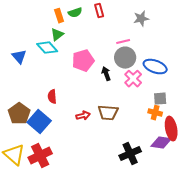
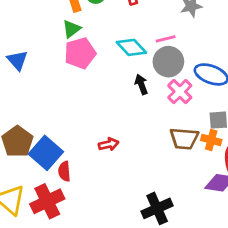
cyan diamond: (47, 48) -> (131, 47), moved
pink pentagon: (83, 61) -> (80, 53), moved
red semicircle: (52, 97) -> (64, 171), moved
brown trapezoid: (108, 113) -> (184, 139), moved
black cross: (130, 154) -> (157, 208), moved

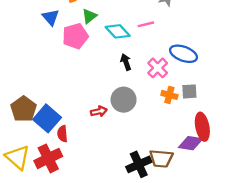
green triangle: (72, 29) -> (89, 16), moved
blue triangle: (17, 60) -> (51, 17), moved
gray circle: (168, 62) -> (124, 100), moved
brown trapezoid: (184, 139) -> (161, 158), moved
orange cross: (211, 140) -> (169, 95), moved

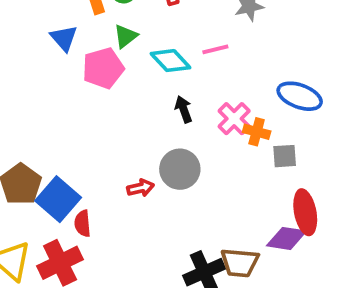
blue ellipse: (184, 54) -> (300, 96), moved
orange cross: (169, 95) -> (257, 132), moved

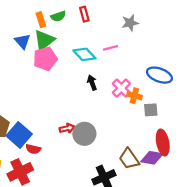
green triangle: (126, 36) -> (44, 40), moved, size x1.5
gray circle: (180, 169) -> (84, 134), moved
red semicircle: (83, 223) -> (33, 149), turned -72
brown trapezoid: (240, 263) -> (129, 159), moved, turned 50

